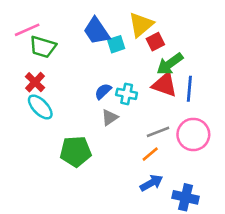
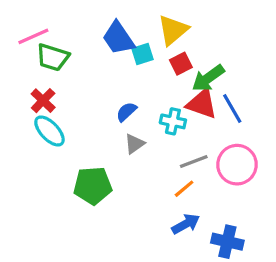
red square: (155, 42) -> (181, 64), moved
blue line: (189, 89) -> (232, 109), turned -35
cyan cross: (127, 94) -> (173, 121), moved

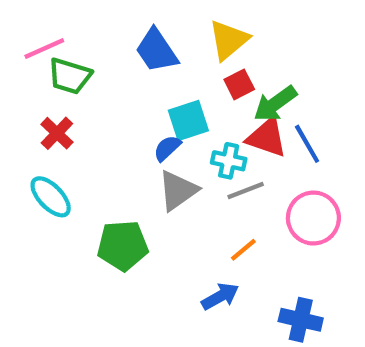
cyan square: (142, 54) -> (188, 121), moved, size x1.4
cyan ellipse: (49, 131) -> (51, 197), moved
gray triangle: (134, 144) -> (178, 190), size x1.5
gray line: (194, 161) -> (246, 190), moved
blue arrow: (186, 224) -> (220, 296), moved

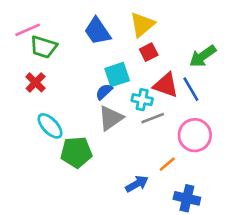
green arrow: (275, 104) -> (203, 56), moved
cyan ellipse: (51, 197) -> (50, 126), moved
orange line: (243, 250) -> (167, 164), moved

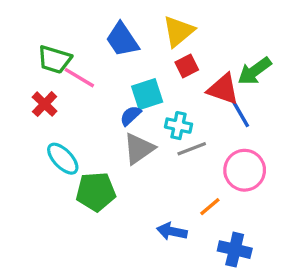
pink line: (28, 30) -> (79, 78), moved, turned 55
red triangle: (166, 85) -> (223, 89), moved
blue arrow: (137, 184) -> (172, 231), turned -140

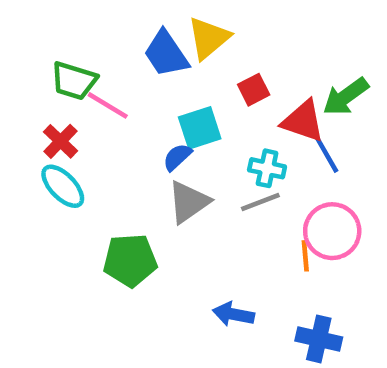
yellow triangle: (178, 31) -> (209, 38), moved
cyan cross: (178, 126) -> (267, 168), moved
cyan ellipse: (63, 159) -> (63, 186), moved
orange line: (210, 207) -> (305, 256), moved, turned -55

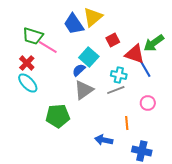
cyan square: (200, 128) -> (89, 57), turned -30
pink circle: (332, 231) -> (148, 103), size x0.6
orange line: (305, 256) -> (127, 123), moved

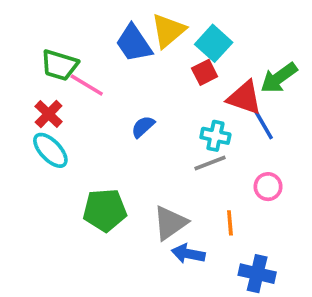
cyan square: (89, 57) -> (214, 43), moved
gray triangle: (84, 90) -> (170, 223), moved

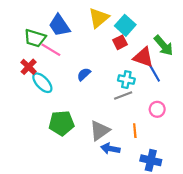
blue trapezoid: (134, 43) -> (59, 25), moved
green arrow: (279, 78) -> (164, 46), turned -95
cyan ellipse: (50, 150) -> (42, 83), moved

